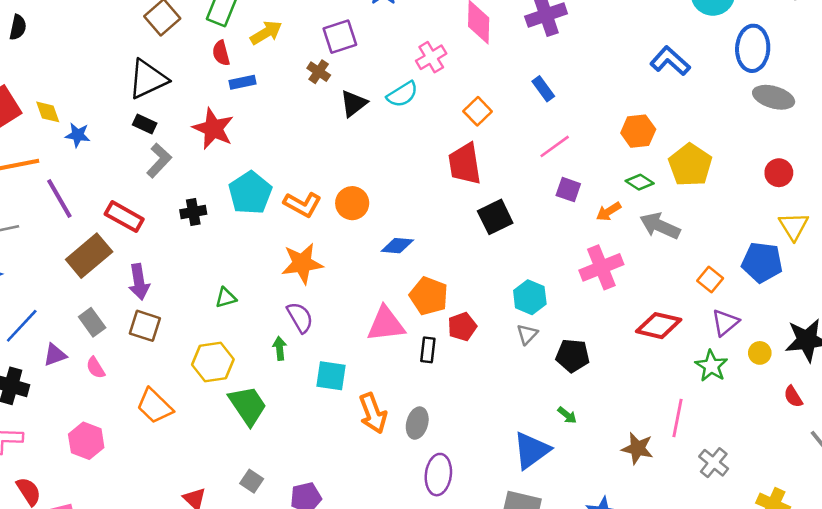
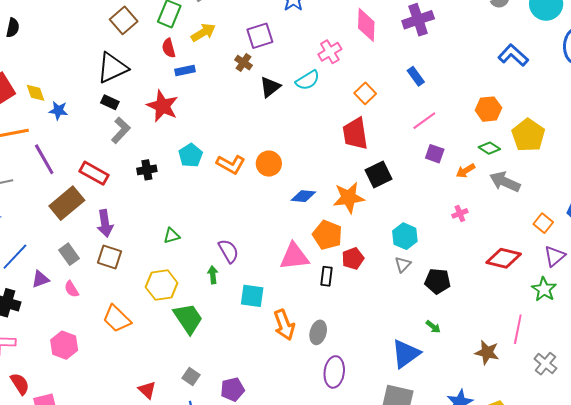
cyan pentagon: (250, 193) -> (191, 155), size x0.7
orange star: (302, 263) -> (349, 198), moved
pink cross: (601, 267) -> (460, 213), size x0.5

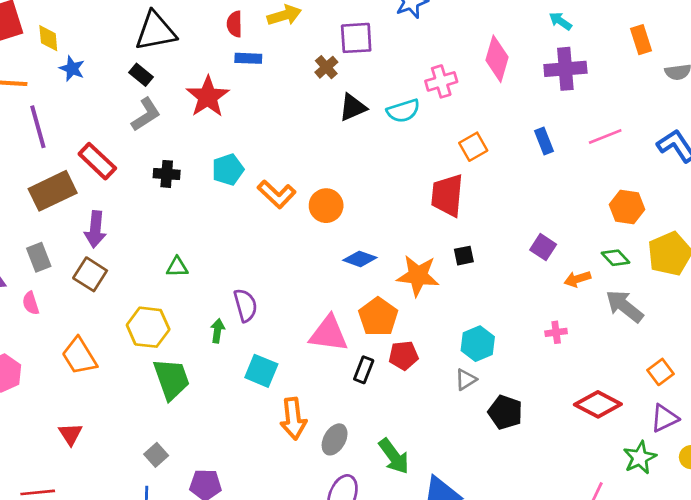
pink line: (424, 121) -> (605, 137), moved
black square: (379, 174) -> (464, 256), size x0.6
green arrow: (433, 327) -> (394, 456), moved, size x1.8
red triangle: (147, 390) -> (70, 434), moved

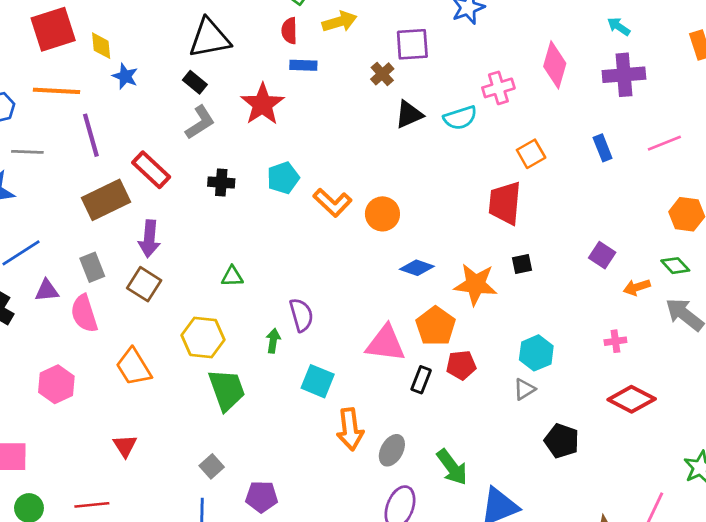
pink semicircle: (31, 303) -> (84, 314), size x1.6
red diamond: (598, 404) -> (632, 399), moved
black pentagon: (505, 412) -> (562, 441), moved

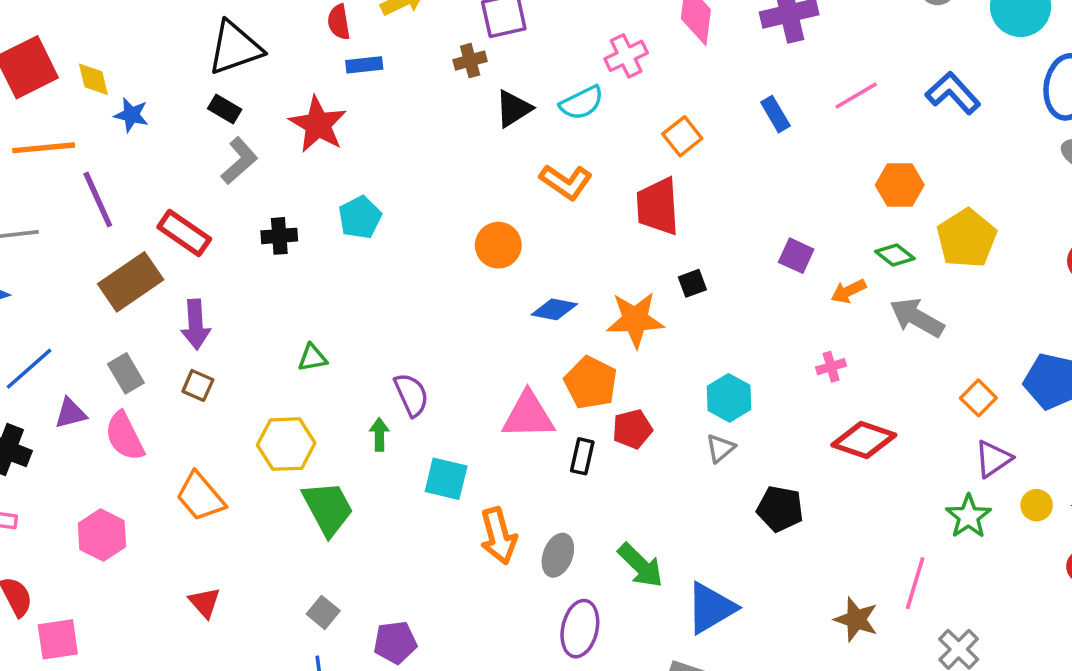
brown cross: (382, 74) -> (470, 61), turned 35
orange L-shape: (332, 203) -> (566, 182), moved
brown square: (144, 284) -> (198, 385), size x0.7

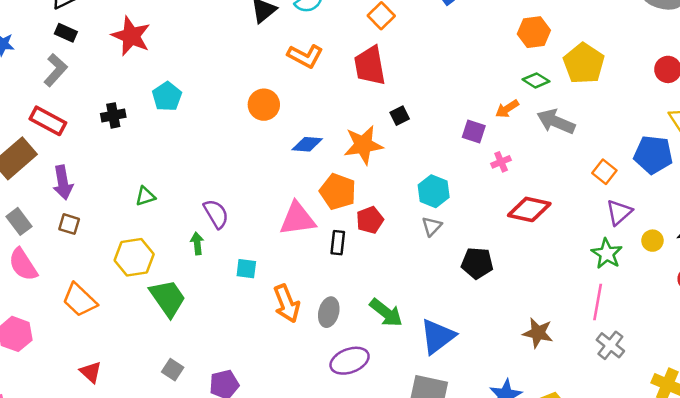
gray L-shape: (239, 161) -> (55, 70), moved
purple square: (796, 256) -> (474, 132), moved
cyan square: (446, 479) -> (246, 269), size x0.7
pink line: (915, 583) -> (598, 302), moved
purple ellipse: (580, 629) -> (350, 361), turned 63

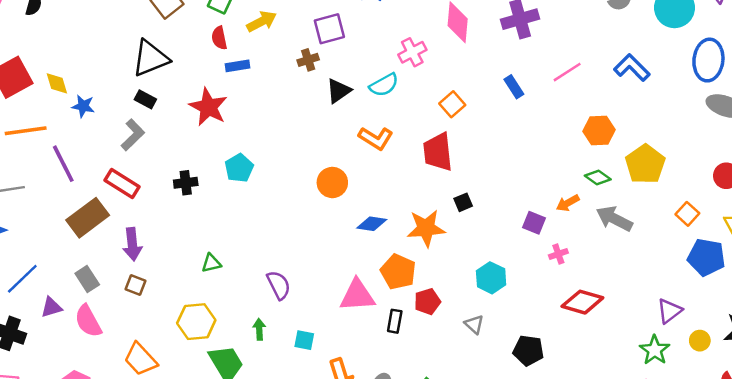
orange square: (604, 172) -> (687, 214), moved
gray triangle: (432, 226) -> (474, 324), moved, turned -35
green arrow: (197, 243) -> (259, 329), moved

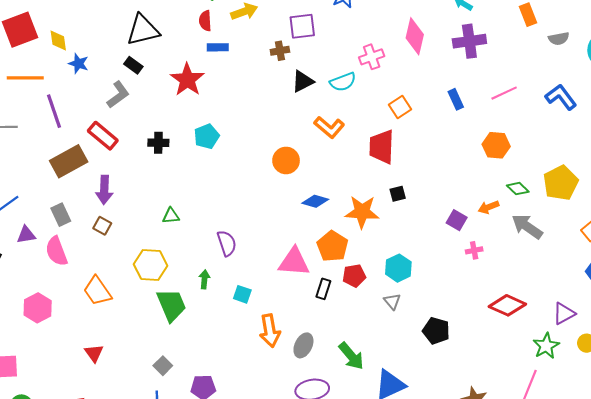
orange hexagon: (599, 131) -> (496, 145), moved
cyan hexagon: (491, 278) -> (398, 268), moved
red diamond: (582, 302) -> (507, 305), moved

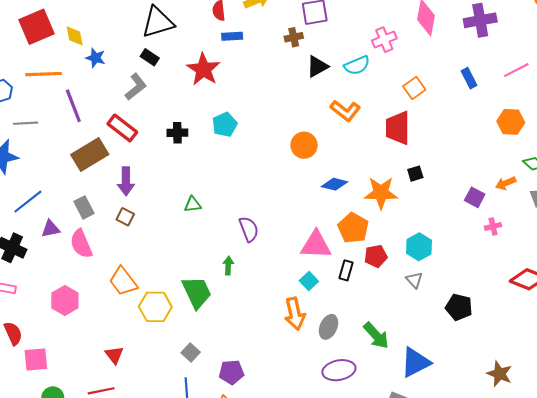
yellow hexagon: (151, 265) -> (155, 307), moved
cyan square: (242, 294) -> (309, 281), moved, turned 30
red triangle: (94, 353) -> (114, 355), moved

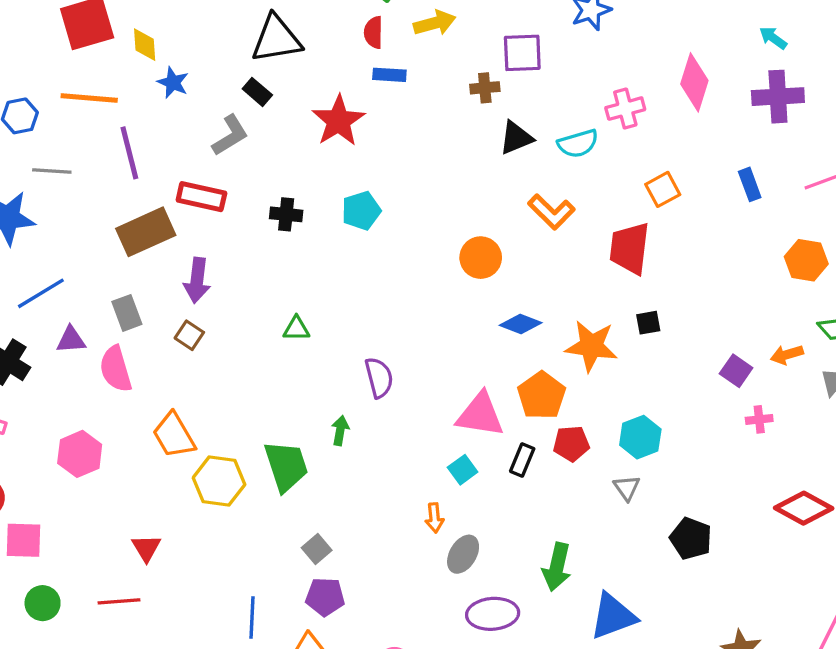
red rectangle: (122, 128) -> (201, 197), turned -32
orange arrow: (295, 314) -> (435, 518), size x0.6
gray ellipse: (329, 327) -> (463, 554), moved
green arrow: (376, 335) -> (557, 567), turned 48
gray square: (191, 352) -> (317, 549), moved

